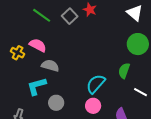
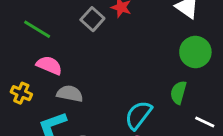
green line: (42, 15) -> (37, 29), moved
yellow cross: (18, 53) -> (21, 93), moved

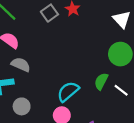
white line: (205, 122) -> (121, 90), moved

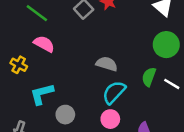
gray semicircle: (21, 65) -> (107, 64), moved

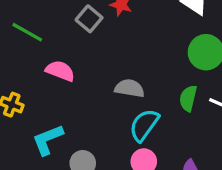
pink semicircle: (44, 44) -> (60, 71), moved

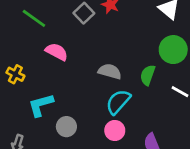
green semicircle: (188, 98) -> (148, 75), moved

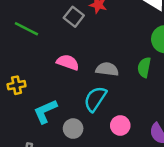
pink semicircle: (57, 52) -> (68, 62), moved
yellow cross: (15, 74) -> (16, 85), turned -30
cyan semicircle: (118, 102) -> (95, 99), moved

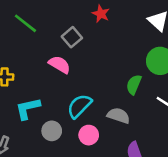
gray square: (74, 17) -> (72, 37), moved
gray semicircle: (107, 69) -> (119, 116), moved
pink circle: (120, 125) -> (89, 135), moved

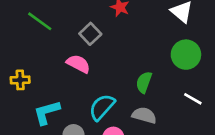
green semicircle: (134, 85) -> (144, 82), moved

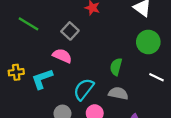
cyan L-shape: (47, 112) -> (42, 79), moved

